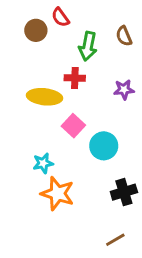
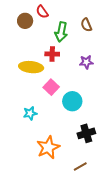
orange star: (58, 194) -> (48, 147), moved, turned 30

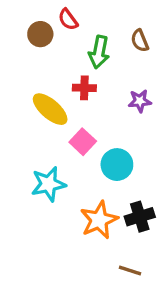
yellow ellipse: (31, 67) -> (50, 109), turned 35
cyan star: (30, 113) -> (48, 184), size x1.5
orange star: (48, 147) -> (99, 220), moved
brown line: (80, 167) -> (130, 270), turned 48

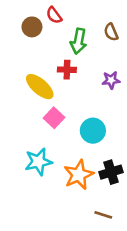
pink square: (83, 142) -> (54, 118), moved
cyan star: (48, 184) -> (38, 162), moved

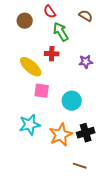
red semicircle: (54, 15) -> (50, 12), moved
brown semicircle: (111, 32) -> (86, 16), moved, turned 144
green arrow: (79, 41) -> (61, 32), turned 138
pink square: (54, 118) -> (42, 91), turned -35

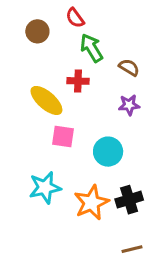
brown semicircle: (86, 16) -> (129, 67), moved
purple star: (86, 62) -> (129, 105), moved
brown line: (80, 166) -> (132, 249), moved, turned -32

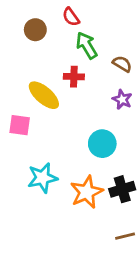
purple star: (129, 105) -> (122, 99), turned 30
pink square: (63, 137) -> (20, 125), moved

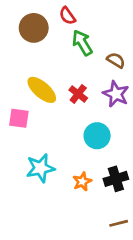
brown circle: (35, 30) -> (34, 28), size x1.4
red cross: (74, 77) -> (78, 94), moved, turned 36
purple star: (122, 99) -> (116, 94), size x1.4
orange star: (87, 192) -> (82, 182), size x0.6

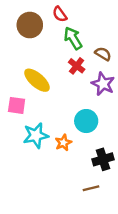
red cross: (78, 94) -> (77, 66), moved
cyan star: (40, 168) -> (36, 135), moved
orange star: (82, 182) -> (63, 143), moved
brown line: (119, 223) -> (91, 188), moved

